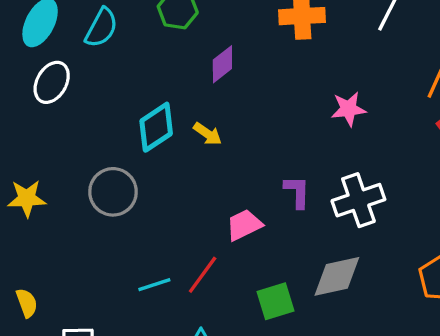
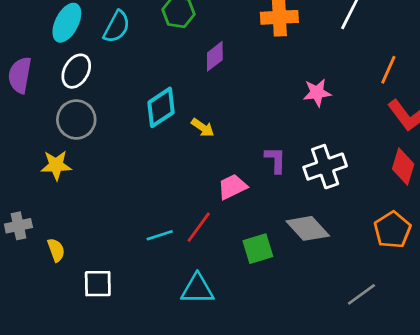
yellow arrow: (208, 134) -> (203, 128), moved
gray circle: (113, 192) -> (76, 120), moved
gray diamond: (337, 276) -> (308, 228), turned 60

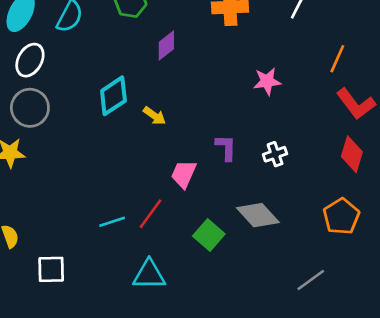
white cross: (325, 167) -> (275, 154), size x0.6
pink trapezoid: (232, 187) -> (184, 174), turned -40
green square: (258, 249) -> (209, 235), turned -32

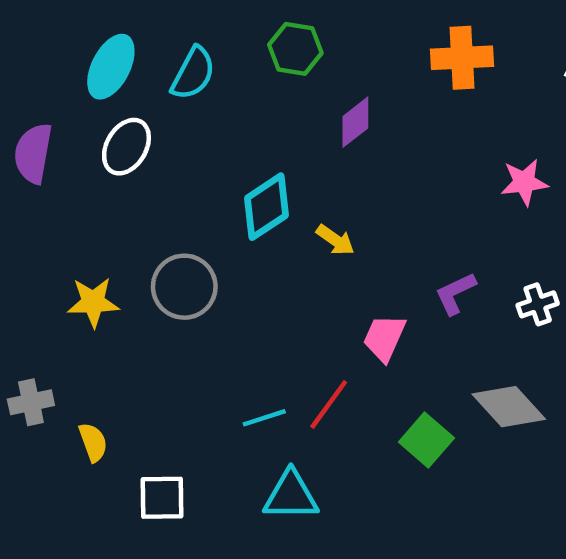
gray circle: (30, 108) -> (184, 287), moved
purple L-shape: (226, 148) -> (455, 293), turned -116
cyan triangle: (149, 275) -> (291, 496), moved

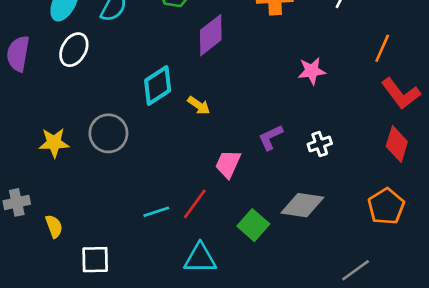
purple diamond: (355, 122) -> (211, 35), size x1.4
gray diamond: (509, 407) -> (302, 205), turned -39
cyan triangle: (291, 496) -> (200, 258), moved

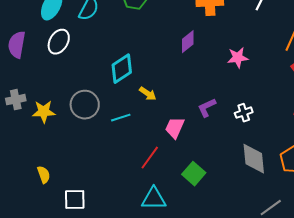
purple diamond: (211, 35) -> (188, 42), moved, size x0.7
yellow arrow: (199, 105) -> (148, 94), moved
gray cross: (17, 202) -> (16, 100), moved
gray diamond: (302, 205) -> (254, 159), moved, turned 76
cyan line: (156, 212) -> (121, 118), moved

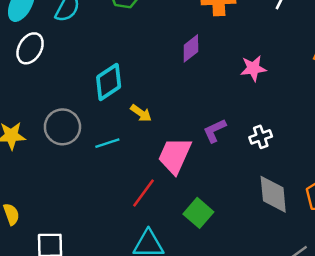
pink trapezoid: (175, 128) -> (175, 156), size x1.4

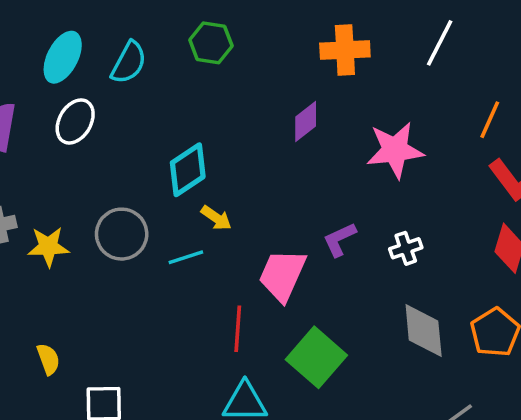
pink star: (253, 68) -> (395, 150), size x1.5
yellow arrow: (141, 113) -> (216, 218), moved
red line: (144, 193) -> (238, 329), turned -32
green square: (198, 213) -> (316, 357), size x1.4

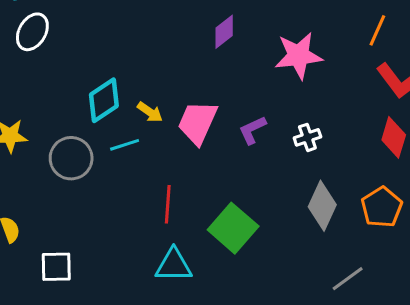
cyan diamond: (188, 170) -> (104, 100), moved
gray circle: (122, 234) -> (71, 158), moved
pink trapezoid: (282, 275) -> (197, 123), moved
gray diamond: (424, 331) -> (322, 206), turned 30

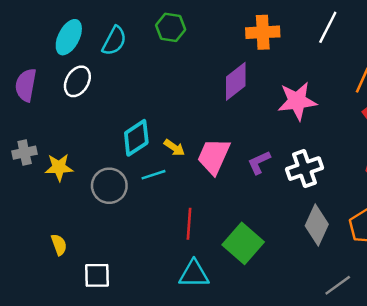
purple diamond: (224, 32) -> (236, 81), size x1.4
white cross: (307, 137) -> (304, 169), size x1.6

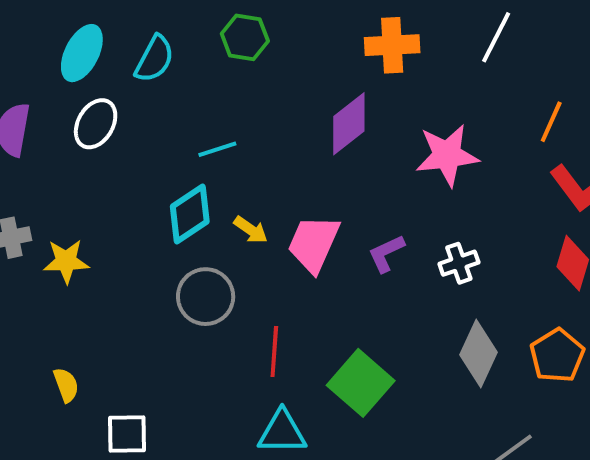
white cross: (304, 169) -> (459, 263), size x0.7
cyan line: (153, 175) -> (217, 149), moved
gray circle: (109, 186) -> (206, 297), moved

